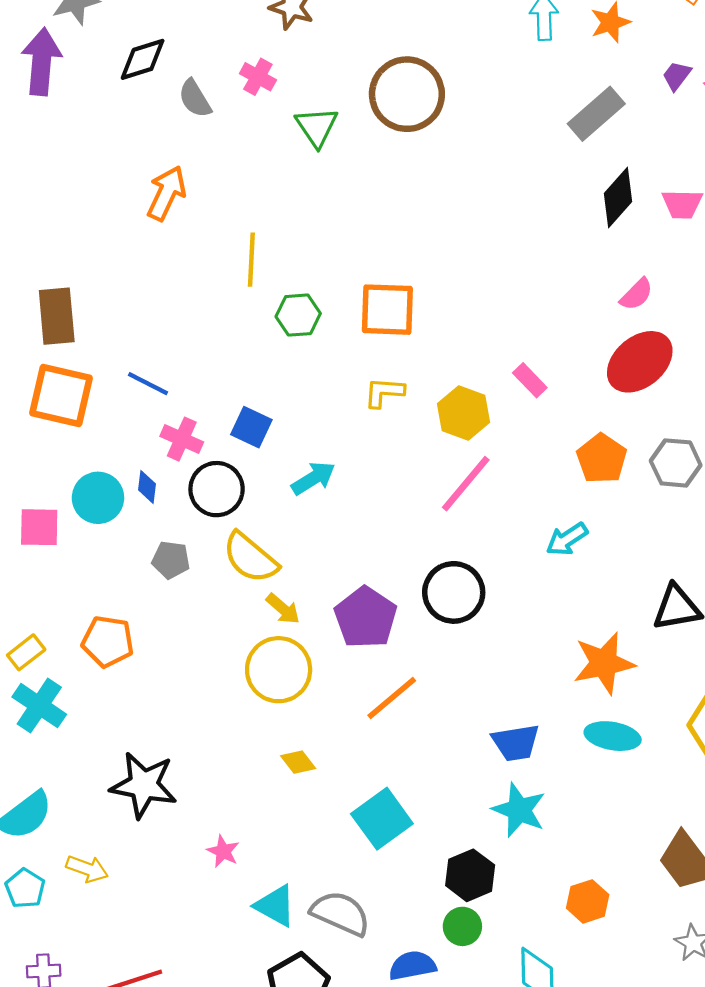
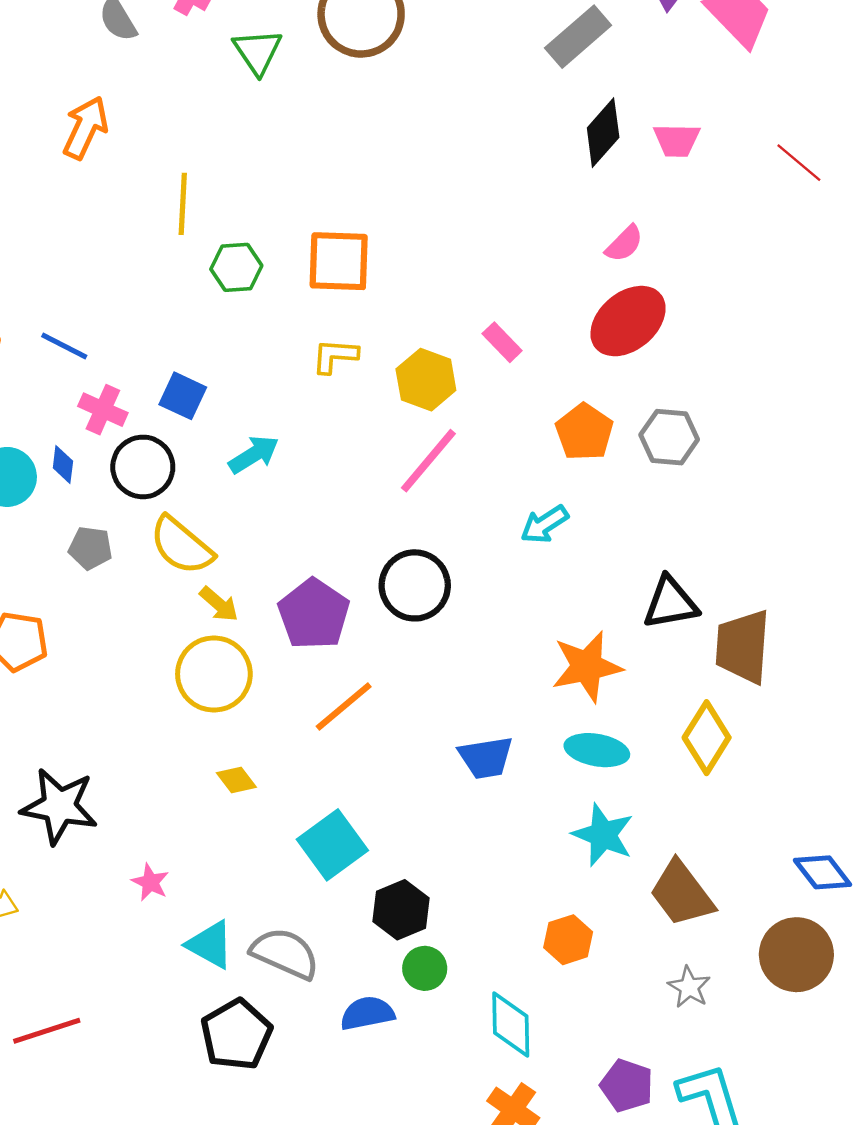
cyan star: (519, 810) -> (603, 835), moved
black hexagon: (470, 875) -> (401, 910), moved

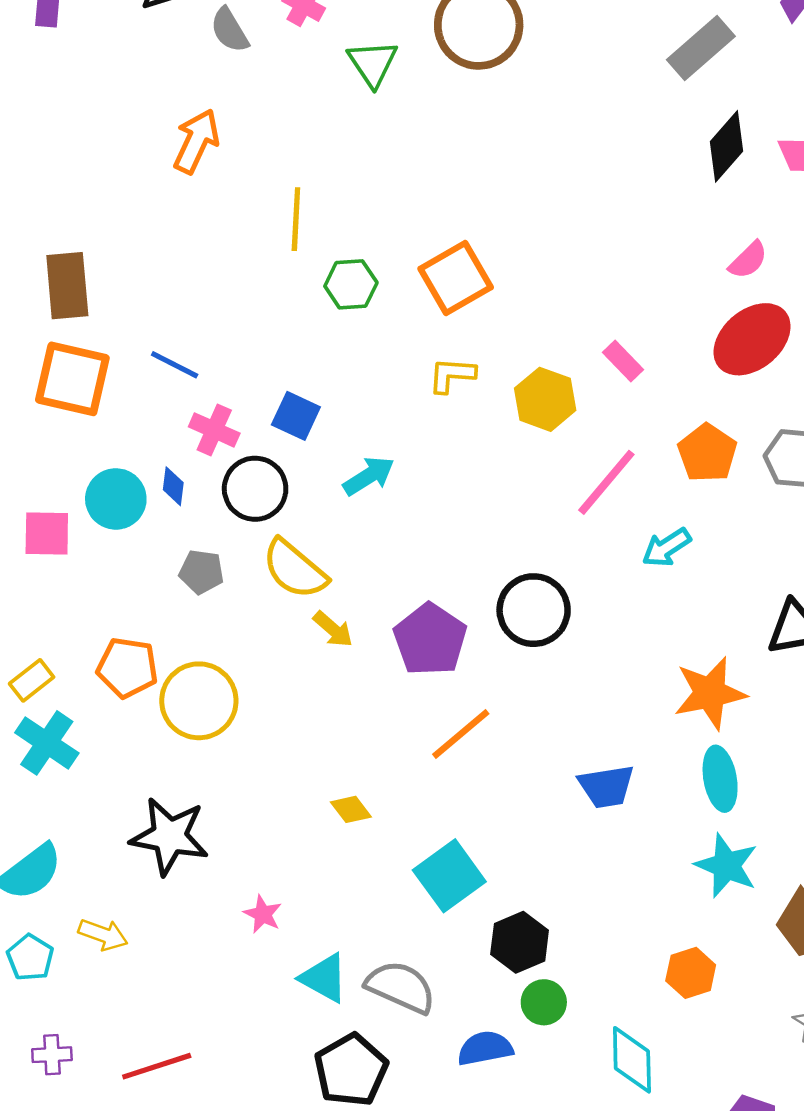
orange square: (339, 261) -> (456, 278), turned -32
pink line: (428, 461) -> (606, 482), moved
yellow circle: (214, 674) -> (199, 701), moved
cyan ellipse: (597, 750) -> (720, 779), turned 70

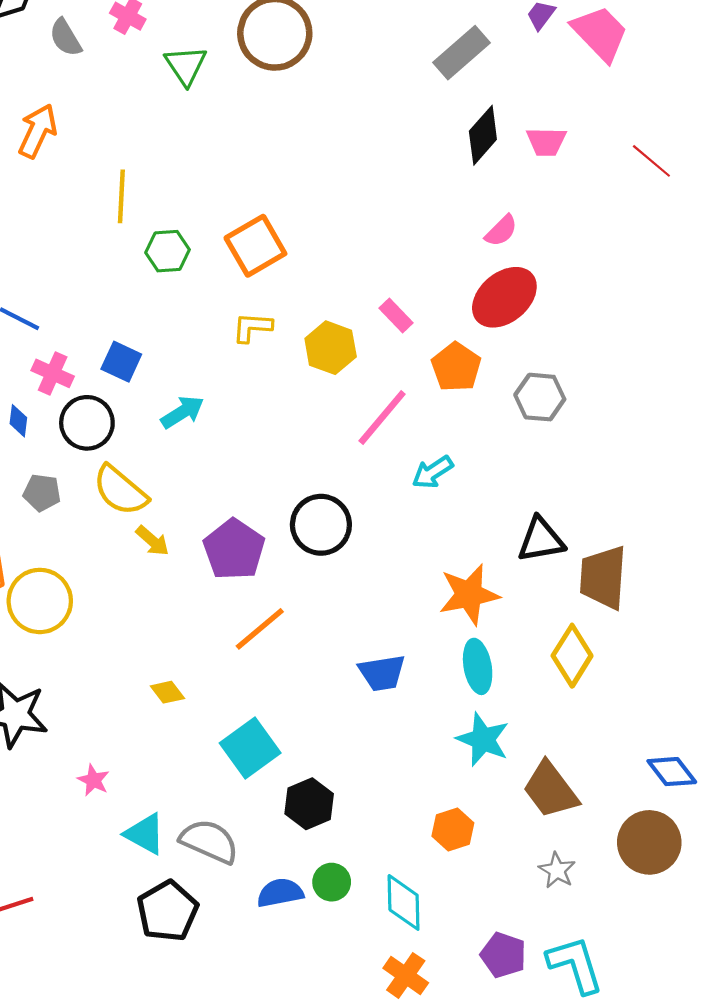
orange pentagon: (707, 453) -> (456, 367), moved
green circle: (544, 1002) -> (332, 882), moved

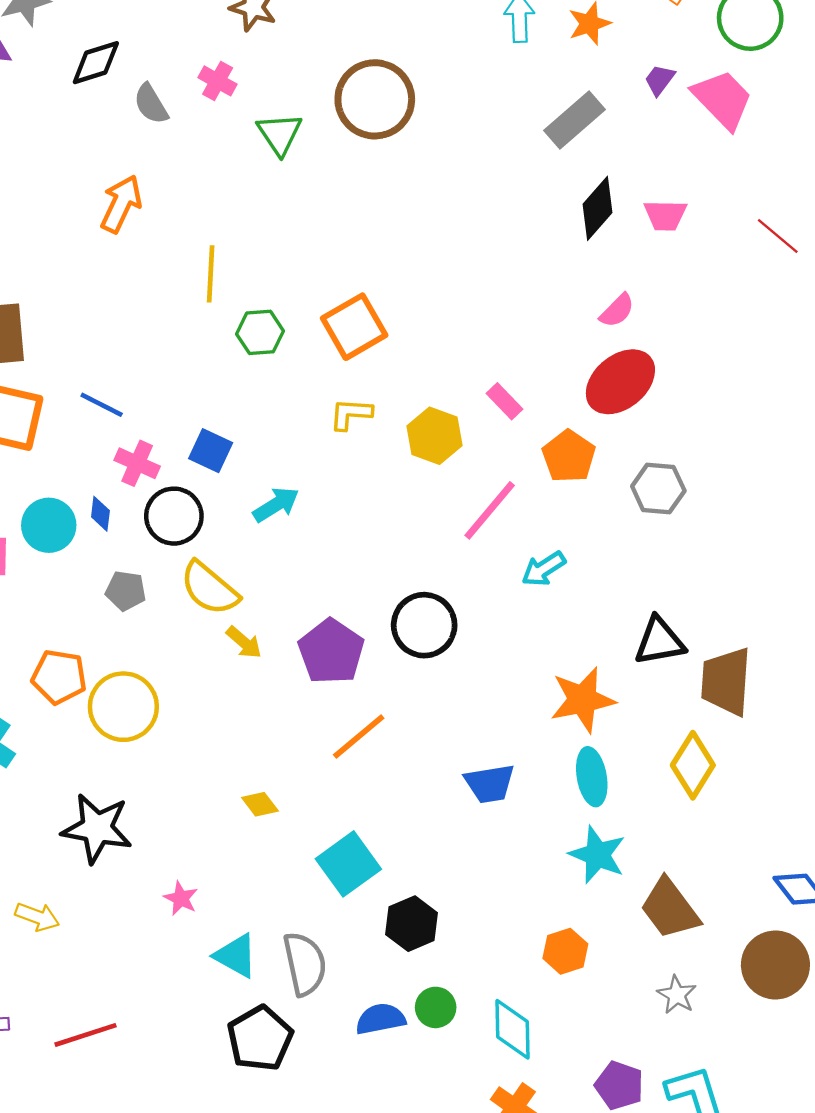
gray semicircle: (209, 841) -> (305, 964), turned 54

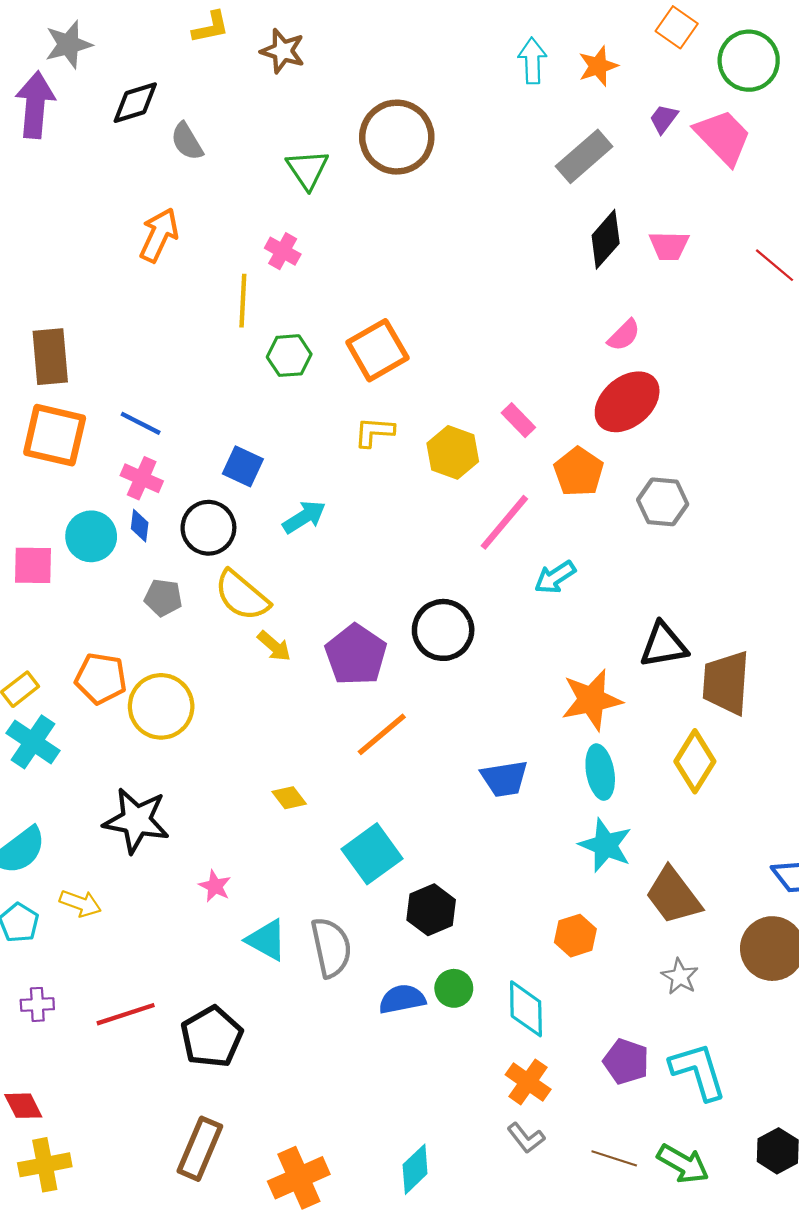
pink cross: (218, 81) -> (283, 251), moved
pink cross: (137, 463) -> (142, 478), moved
black pentagon: (260, 1038) -> (212, 1037), moved

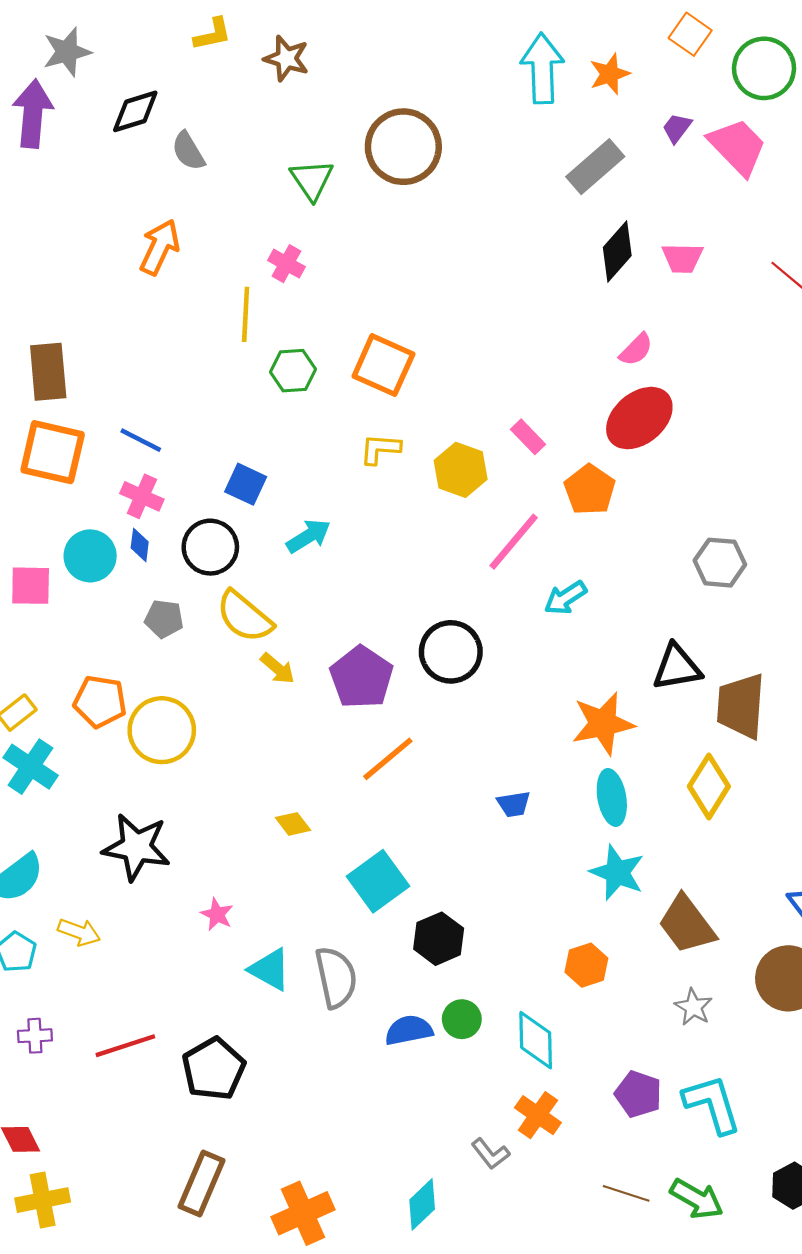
cyan arrow: (532, 61) -> (542, 68), size x1.5
orange square: (377, 350) -> (383, 365), turned -36
gray hexagon: (663, 502) -> (720, 563), moved
blue trapezoid: (504, 778) -> (514, 804), size x0.7
gray L-shape: (526, 1138) -> (490, 1154), moved

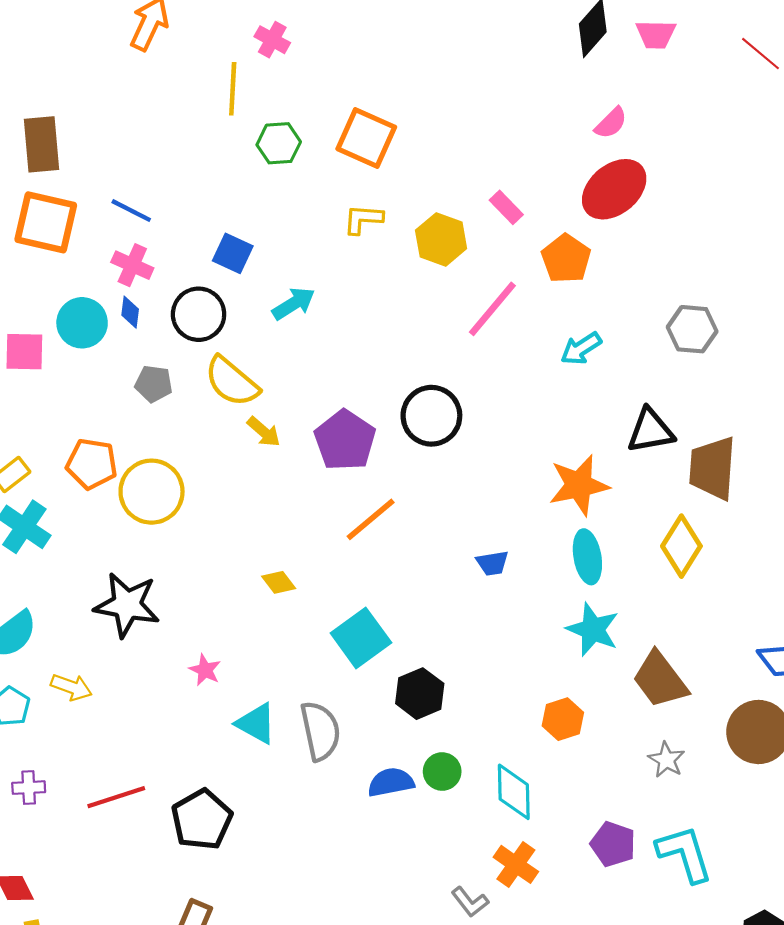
cyan arrow: (565, 598) -> (581, 348), moved

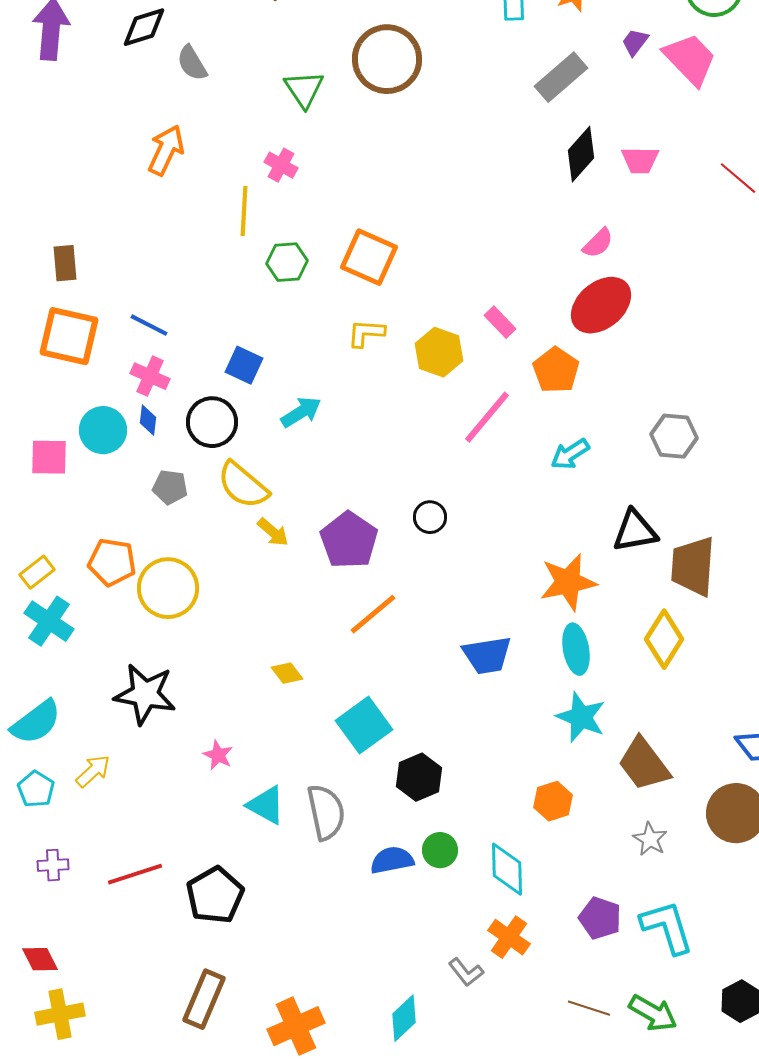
brown rectangle: (41, 144) -> (65, 263), size x0.7
black circle: (431, 416) -> (430, 517), size x0.6
blue trapezoid: (492, 563) -> (487, 655), size x1.6
yellow arrow: (71, 687) -> (93, 771), turned -63

